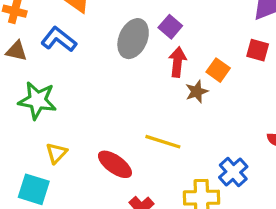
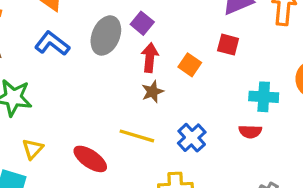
blue L-shape: (59, 39) -> (52, 44), moved
brown star: (197, 91) -> (153, 92), moved
blue cross: (233, 172) -> (192, 138), moved

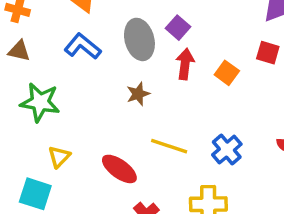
gray ellipse: (106, 35) -> (139, 39), turned -39
brown star: (153, 92) -> (138, 94), moved

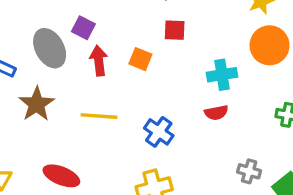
brown star: (138, 94) -> (37, 104), moved, size x1.5
yellow line: (169, 146) -> (99, 116), moved

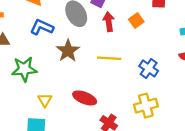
orange square: (140, 59) -> (136, 20), turned 32

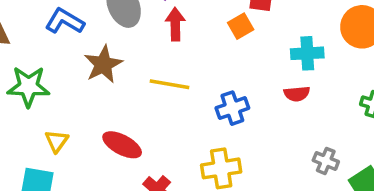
orange square: (136, 20) -> (241, 26), moved
blue cross: (149, 68) -> (232, 108), turned 30

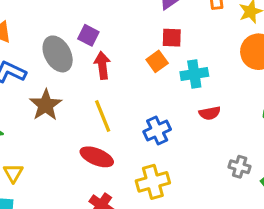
cyan cross: (307, 53) -> (194, 74), moved
yellow line: (169, 84) -> (103, 116), turned 64
red ellipse: (122, 145) -> (97, 157), moved

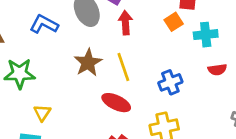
brown star: (46, 105) -> (88, 63), moved

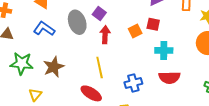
orange square: (174, 22) -> (135, 31), moved
brown star: (88, 63) -> (54, 67), moved
red semicircle: (217, 70) -> (169, 77), size x1.5

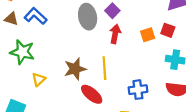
blue L-shape: (44, 29) -> (36, 16), moved
brown star: (54, 67) -> (75, 69), moved
yellow triangle: (35, 95) -> (39, 79), moved

